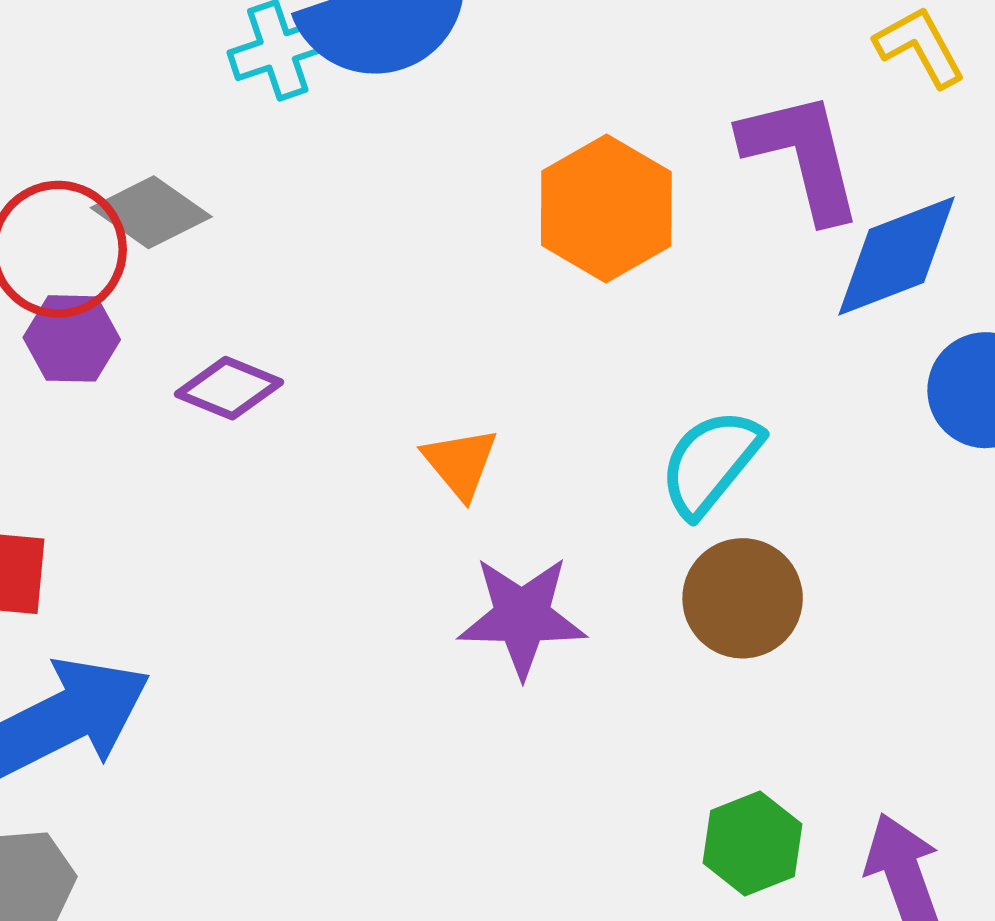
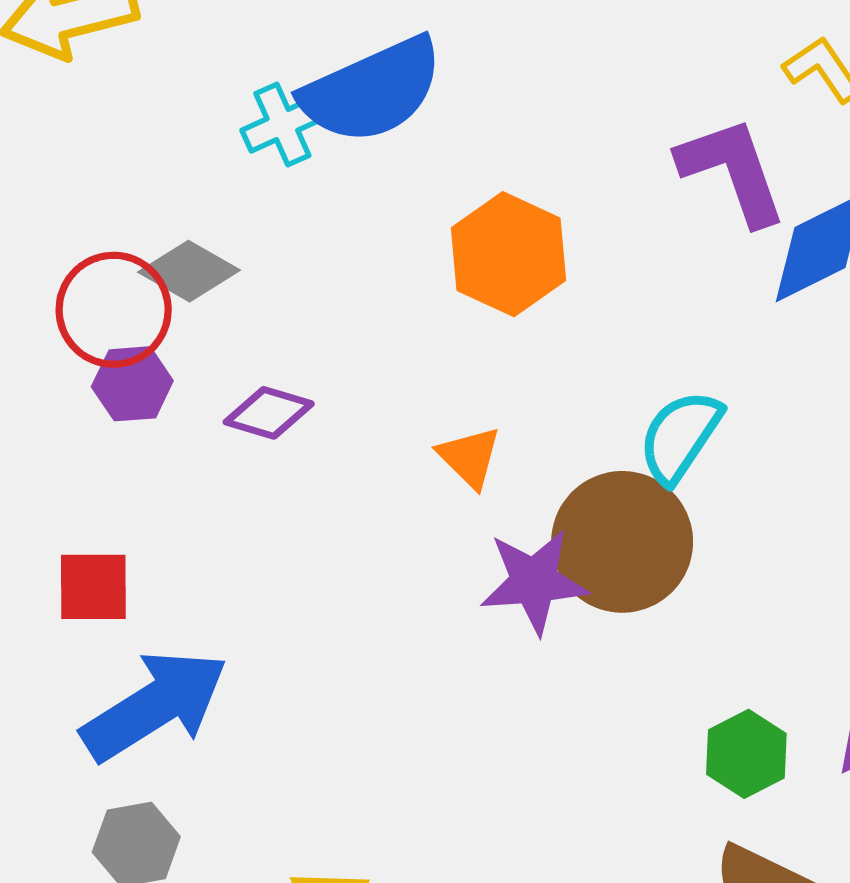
orange hexagon: (606, 208) -> (508, 254), moved
brown circle: (743, 598) -> (622, 542), moved, size x1.4

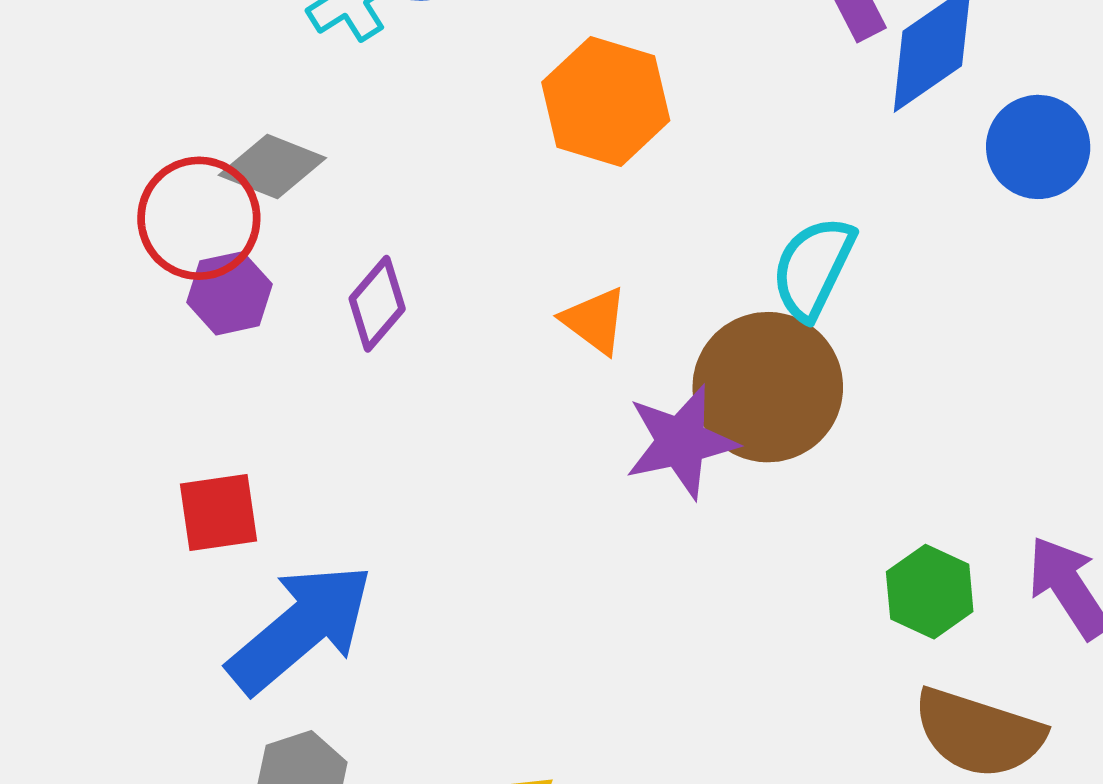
purple diamond: (269, 413) -> (377, 304), turned -58

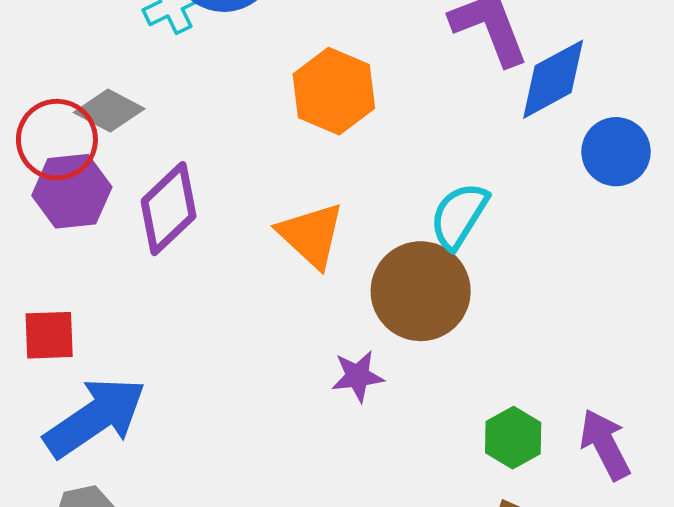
purple hexagon: (230, 293) -> (72, 191), size x1.4
purple diamond: (377, 304) -> (169, 209), size x1.5
orange triangle: (595, 321) -> (311, 235), size x1.5
purple star: (681, 442) -> (358, 376), moved, size x0.7

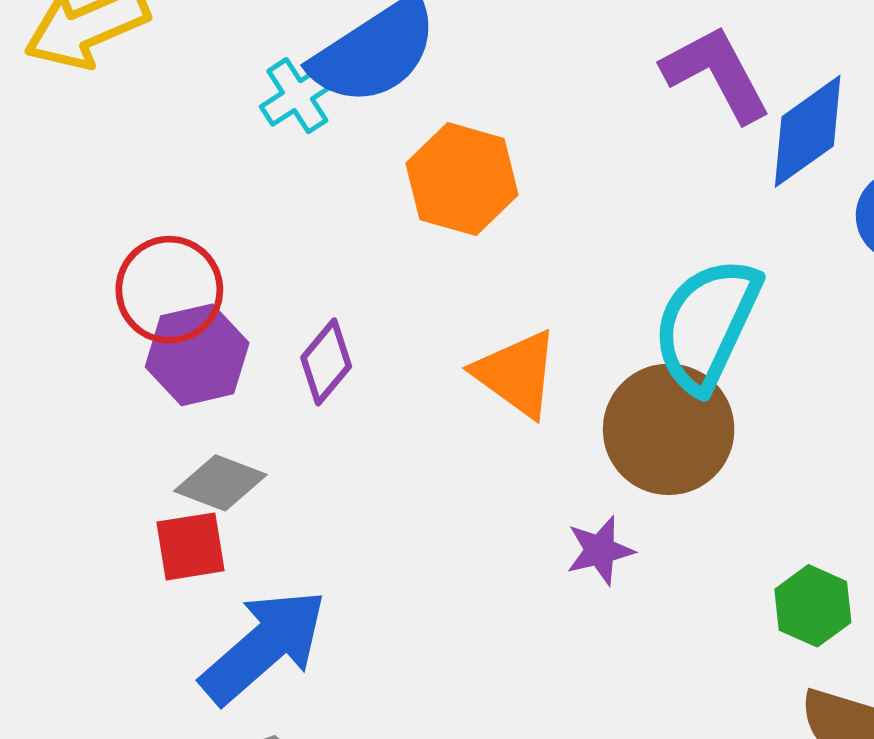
orange hexagon: (334, 91) -> (462, 179), moved
gray diamond: (109, 111) -> (220, 483), moved
purple diamond: (169, 209) -> (326, 362), size x0.7
cyan semicircle: (459, 216) -> (707, 325), size x1.5

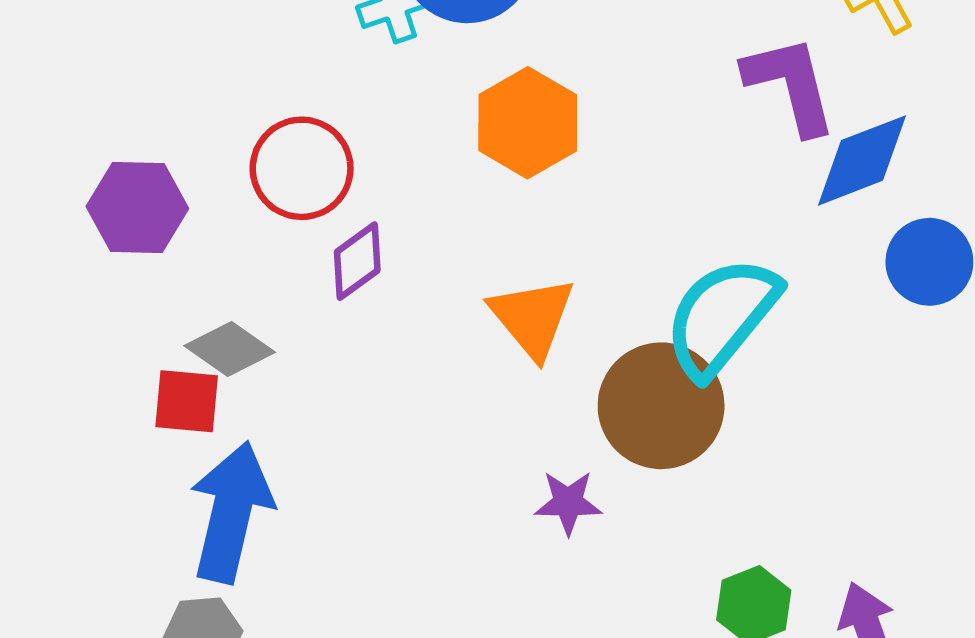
red circle: (169, 290) -> (302, 168), moved
purple hexagon: (197, 355) -> (137, 207), moved
blue arrow: (264, 646) -> (231, 512), turned -50

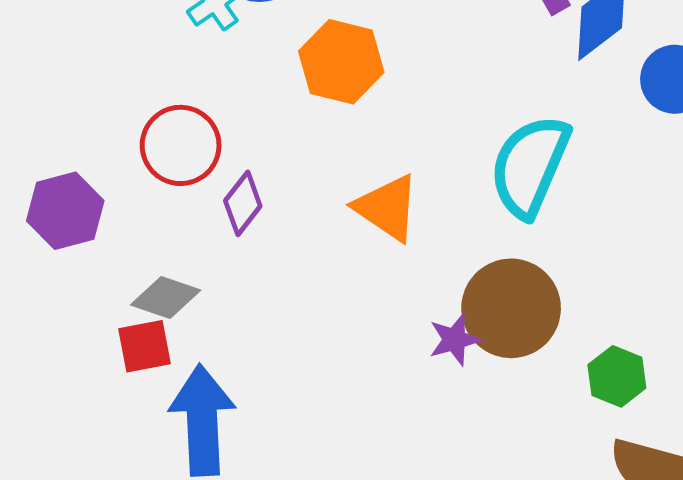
brown circle: (661, 406) -> (511, 308), moved

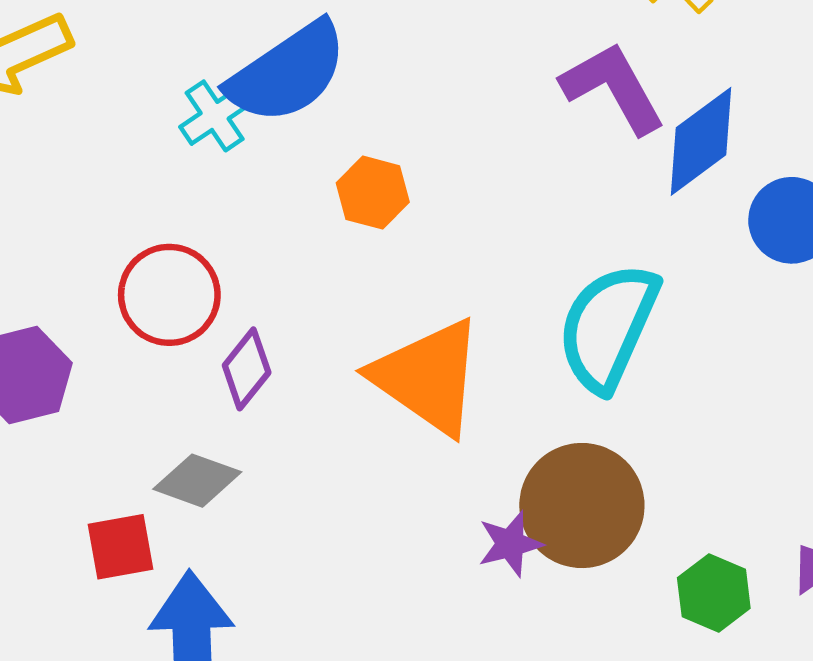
orange hexagon: (341, 62) -> (373, 193), size x0.7
orange triangle: (387, 208) -> (428, 377), size x1.4
gray diamond: (166, 297) -> (197, 481), moved

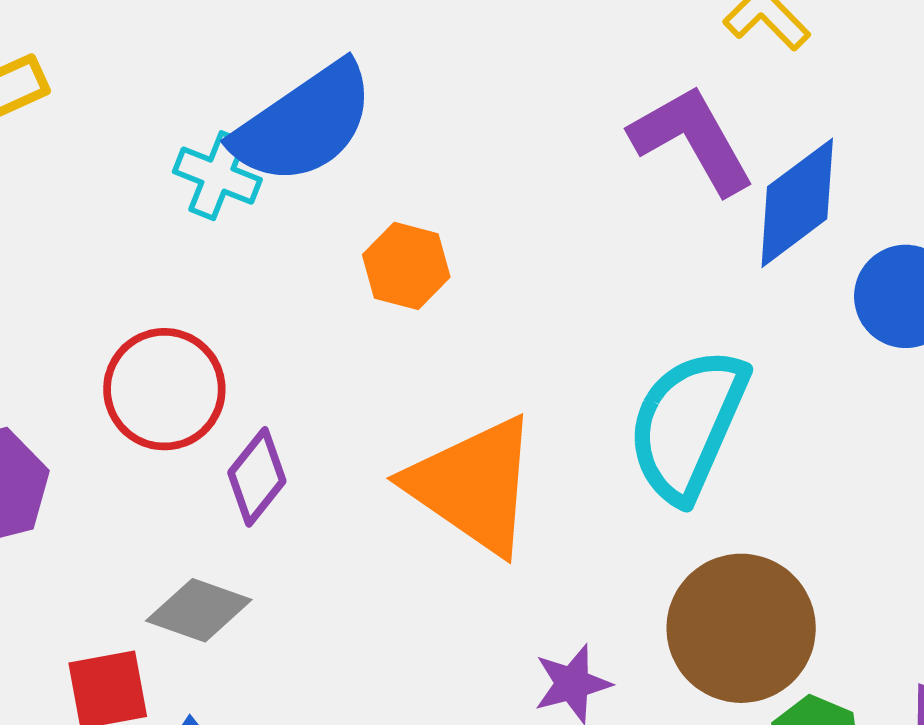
cyan cross: (215, 116) -> (217, 176), turned -34
brown circle: (582, 506) -> (741, 628), moved

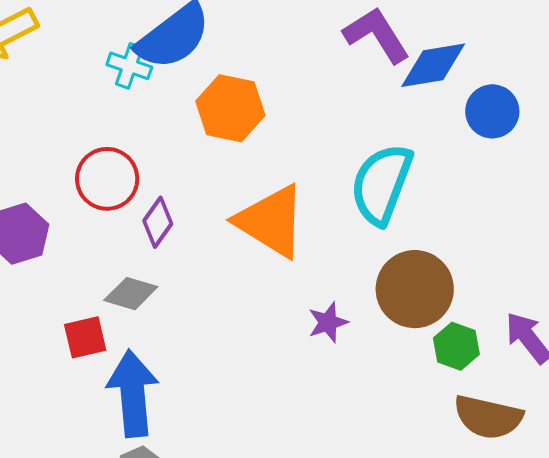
blue diamond: (797, 203) -> (433, 65), turned 30
orange hexagon: (406, 266) -> (230, 108), size x1.5

